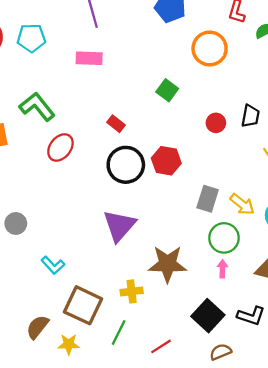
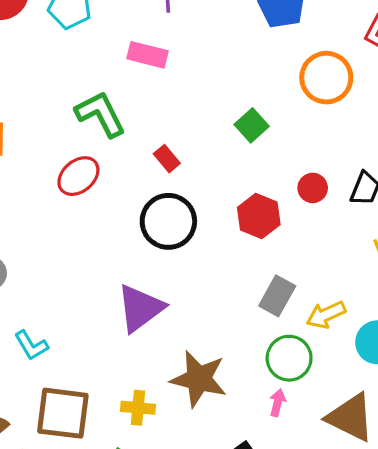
green L-shape: (37, 107) -> (100, 114), moved
red hexagon: (166, 161) -> (259, 216), moved
yellow arrow: (242, 204) -> (326, 315), turned 105
brown square: (83, 305) -> (63, 413), turned -30

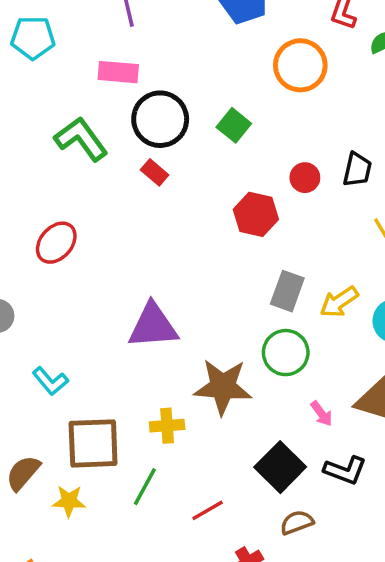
red ellipse: (78, 176) -> (56, 243), moved
black circle: (168, 221) -> (160, 119), moved
purple triangle: (140, 308) -> (153, 326), turned 42
green circle: (289, 358) -> (286, 353), moved
pink arrow: (277, 403) -> (321, 414), moved, turned 140

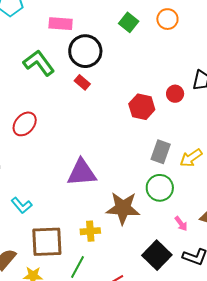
orange circle: (300, 65) -> (167, 19), size x0.7
green square: (234, 125) -> (129, 22), moved
red circle: (305, 178) -> (175, 94), moved

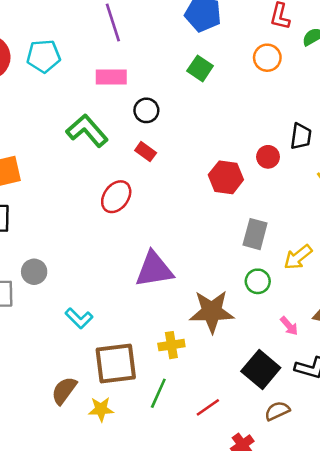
orange circle: (167, 19) -> (267, 58), moved
black circle: (85, 51) -> (146, 110), size x0.6
red ellipse: (25, 124) -> (116, 197), moved
yellow arrow: (191, 158) -> (298, 257), moved
green circle: (160, 188) -> (258, 281), size x0.7

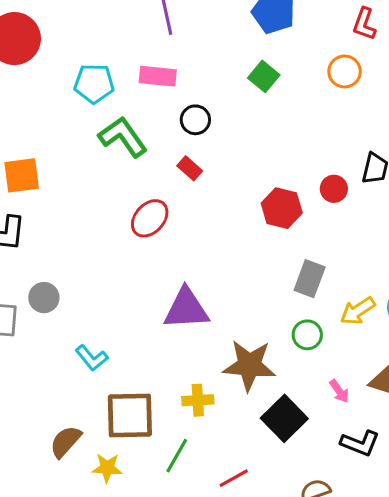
cyan pentagon: (43, 56) -> (94, 84), moved
black square: (261, 370) -> (284, 418), moved

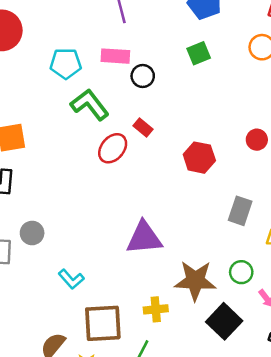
green square: (264, 76) -> (199, 53), turned 30
black circle: (195, 120) -> (143, 76), moved
red hexagon: (282, 208) -> (199, 158), moved
red ellipse: (150, 218) -> (113, 148), moved
green circle: (307, 335) -> (241, 272), moved

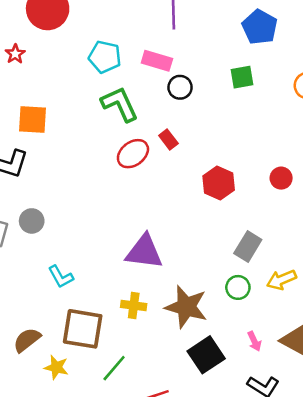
green circle: (241, 272) -> (238, 287), moved
yellow cross: (156, 309) -> (134, 305), moved

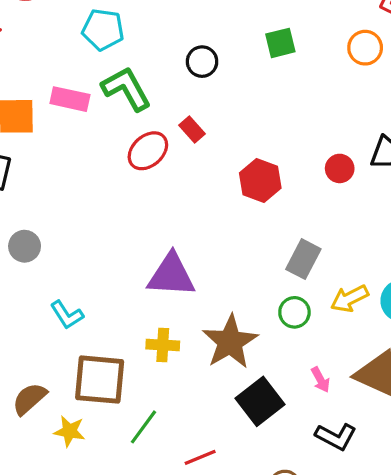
pink rectangle: (157, 61) -> (70, 99), moved
brown star: (186, 307) -> (230, 342), turned 30

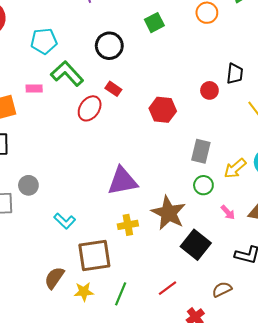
black circle: (202, 62) -> (109, 46), size x1.4
pink rectangle: (70, 99) -> (34, 89), size x0.7
pink arrow: (320, 380) -> (228, 212), moved
green line: (143, 427) -> (121, 294), moved

